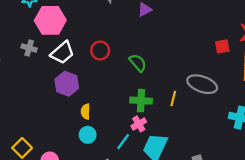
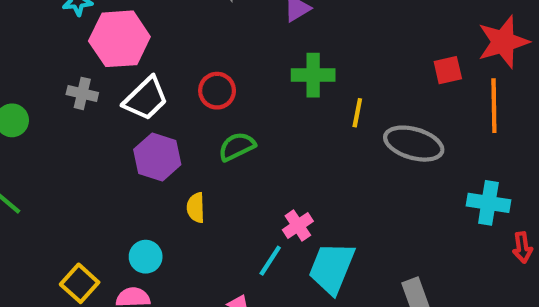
green semicircle: (138, 63) -> (237, 147), moved, turned -72
yellow line: (173, 98) -> (357, 113), moved
green cross: (141, 101) -> (313, 75), moved
cyan circle: (88, 135) -> (146, 257), moved

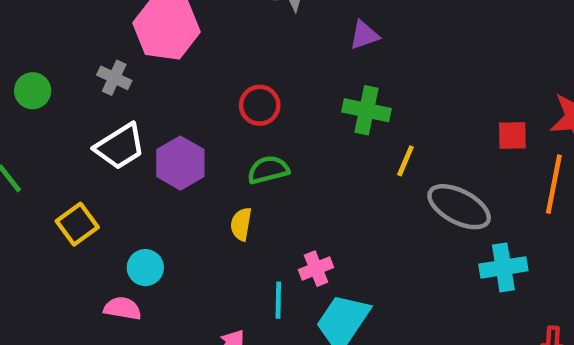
white trapezoid: (146, 99) -> (120, 147), moved
cyan cross: (488, 203) -> (503, 267), moved, turned -30
yellow semicircle: (196, 208) -> (241, 224), moved
cyan line: (270, 261) -> (278, 300), turned -44
yellow square: (80, 283) -> (77, 224), moved

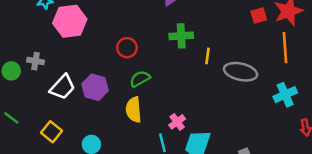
gray cross: (114, 78) -> (36, 61), moved
red square: (512, 135) -> (259, 16), moved
yellow semicircle: (241, 224) -> (134, 110), size x1.5
cyan cross: (503, 267) -> (285, 95), moved

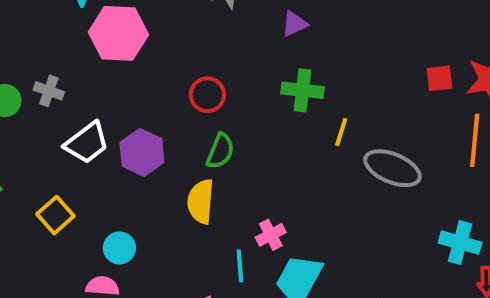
green semicircle: (140, 79) -> (220, 151), turned 132
cyan cross: (285, 95) -> (460, 243), moved, turned 30

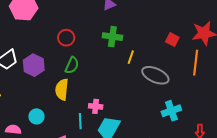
red square: (439, 78) -> (172, 40), moved, turned 32
pink cross: (271, 235) -> (96, 106), turned 32
cyan cross: (460, 243) -> (171, 111), moved, turned -36
cyan circle: (119, 248) -> (36, 116), moved

